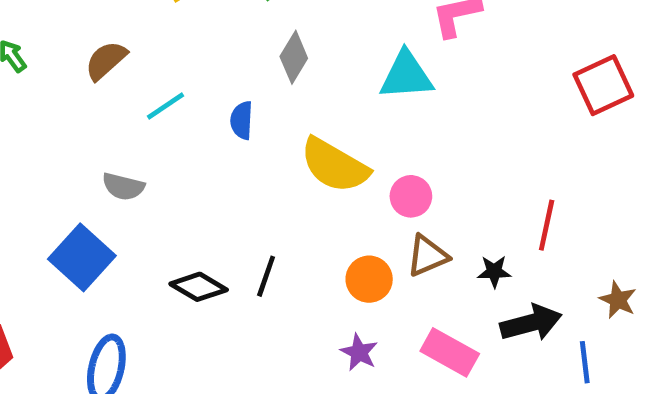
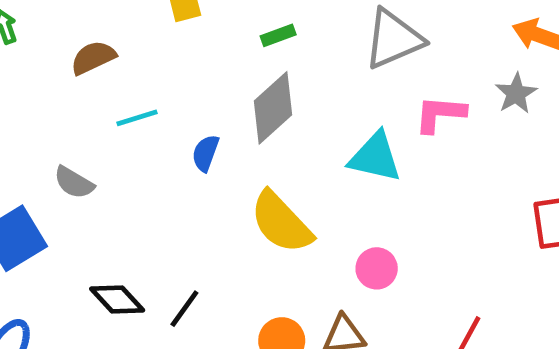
gray diamond: (294, 57) -> (273, 108), size x1.4
pink circle: (411, 196) -> (377, 268), moved

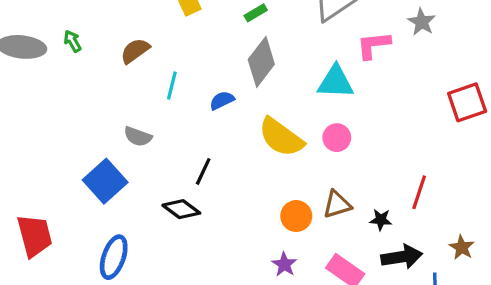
cyan line: (137, 118) -> (172, 85), turned -48
blue semicircle: (205, 153) -> (222, 100), turned 55
pink circle: (377, 268) -> (337, 138), moved
black line: (184, 309) -> (203, 171), moved

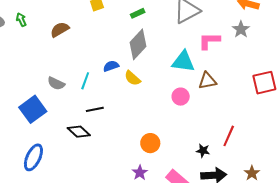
cyan line: (172, 85) -> (85, 81), moved
yellow semicircle: (281, 137) -> (132, 78), moved, size x0.6
black line: (203, 171) -> (95, 109), turned 48
brown triangle: (337, 204) -> (207, 81), moved

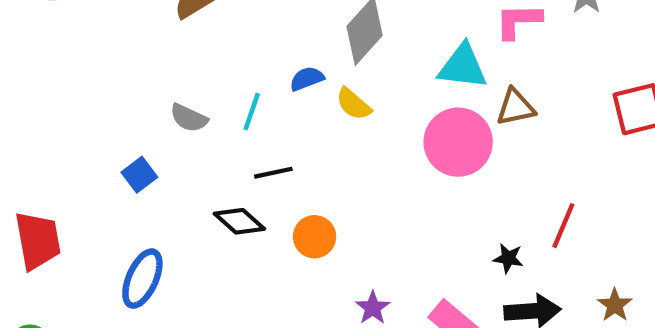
pink circle: (181, 97) -> (458, 142), size x1.8
blue square: (33, 109) -> (139, 175), size x0.6
orange circle: (150, 143) -> (315, 237), moved

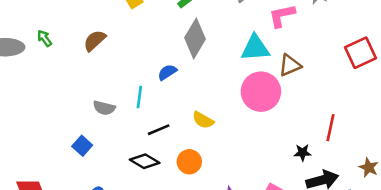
yellow semicircle: (354, 104) -> (203, 120), moved

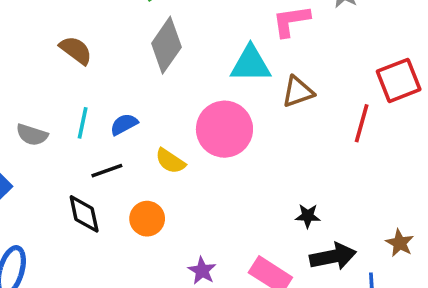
brown semicircle: (95, 40) -> (76, 50), moved, turned 75
blue semicircle: (167, 72) -> (124, 124), moved
pink circle: (261, 92) -> (224, 129), moved
red line: (330, 128) -> (362, 123), moved
black diamond: (145, 161) -> (84, 214), turned 44

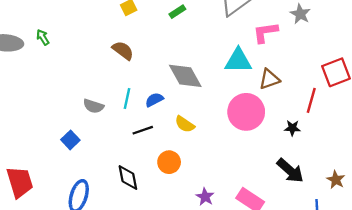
gray diamond: (166, 45) -> (185, 76), moved, turned -64
pink circle: (224, 129) -> (246, 112), moved
black diamond: (84, 214) -> (128, 177), moved
black star: (308, 216) -> (292, 128), moved
black arrow: (333, 256) -> (290, 171), moved, turned 52

